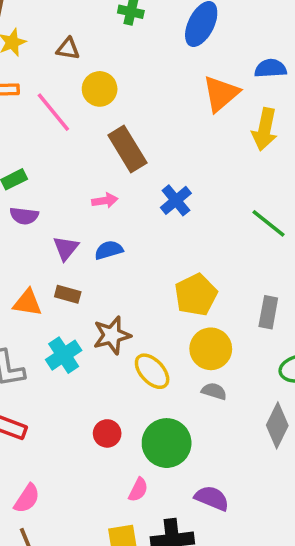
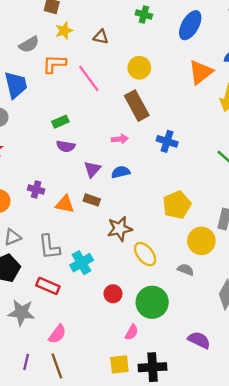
yellow circle: (100, 89) -> (139, 68), moved
blue cross: (176, 200) -> (167, 141), turned -36
yellow circle: (211, 349) -> (201, 241), moved
cyan cross: (64, 355) -> (82, 263), moved
purple semicircle: (212, 498) -> (199, 340), moved

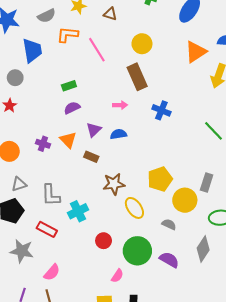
purple semicircle: (66, 146) -> (72, 108), turned 140
orange triangle: (65, 204) -> (68, 140), moved, turned 30
yellow pentagon: (177, 205) -> (160, 179), moved
purple semicircle: (199, 340) -> (169, 260), moved

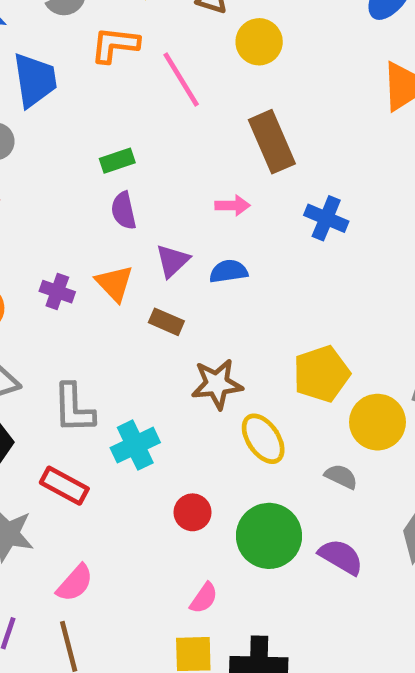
yellow circle: (142, 44) -> (259, 42), moved
purple semicircle: (72, 108) -> (124, 211), turned -77
pink semicircle: (117, 276) -> (204, 598), moved

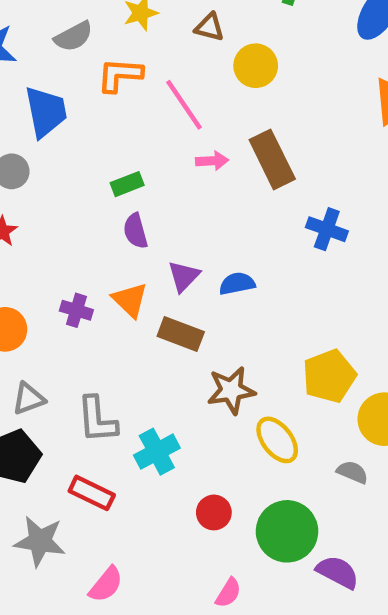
pink arrow: (233, 205) -> (212, 161), moved
brown rectangle: (166, 322) -> (181, 334), size x1.4
purple semicircle: (341, 557) -> (338, 572), moved

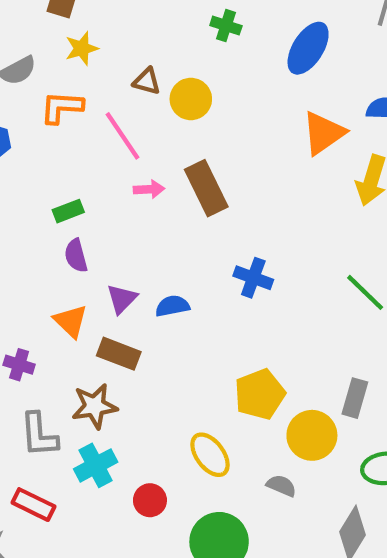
brown triangle: (209, 27) -> (147, 81), moved
blue cross: (327, 229) -> (253, 278), moved
purple cross: (76, 310) -> (19, 365), moved
brown star: (231, 390) -> (94, 406), moved
red circle: (214, 512) -> (150, 500), moved

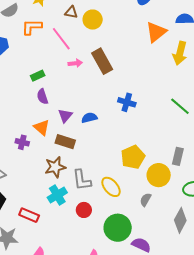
purple cross: (19, 365) -> (22, 142), moved
gray L-shape: (39, 435) -> (82, 180), moved
gray semicircle: (281, 486) -> (146, 200), turned -80

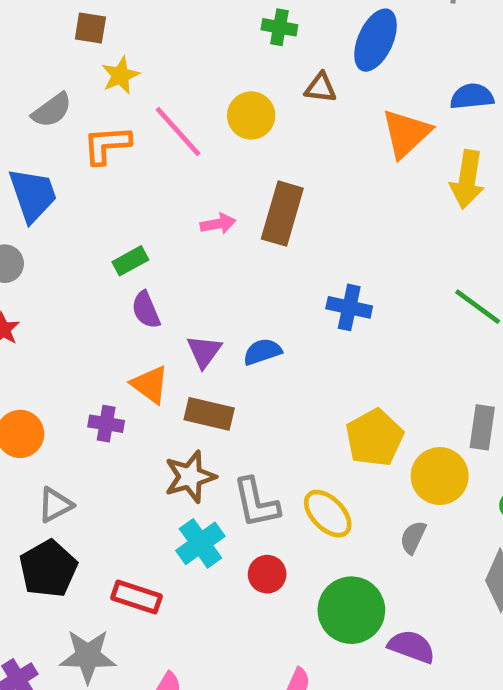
brown triangle: (71, 12) -> (321, 88), moved
pink line: (61, 39) -> (178, 131), moved
brown rectangle: (102, 61) -> (282, 214), turned 50

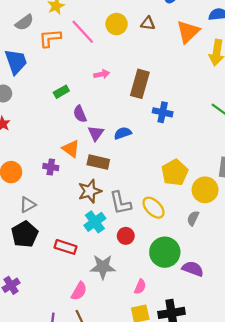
brown triangle: (321, 88) -> (148, 23), moved
brown rectangle: (282, 214) -> (140, 84), moved
purple semicircle: (146, 310) -> (80, 114), moved
gray star: (88, 656) -> (103, 267), moved

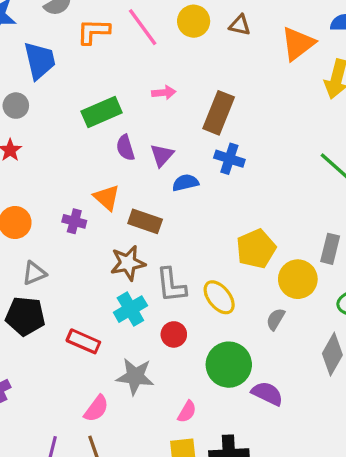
green rectangle: (61, 92) -> (102, 112), size x1.6
blue cross: (163, 112) -> (229, 159), moved
purple triangle: (96, 133) -> (162, 155), moved
black pentagon: (25, 234) -> (25, 316), turned 30

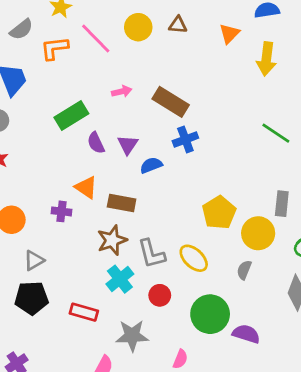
orange triangle: (298, 44) -> (229, 34), size x0.7
brown rectangle: (219, 113) -> (171, 102), turned -72
blue cross: (229, 159) -> (185, 139), turned -30

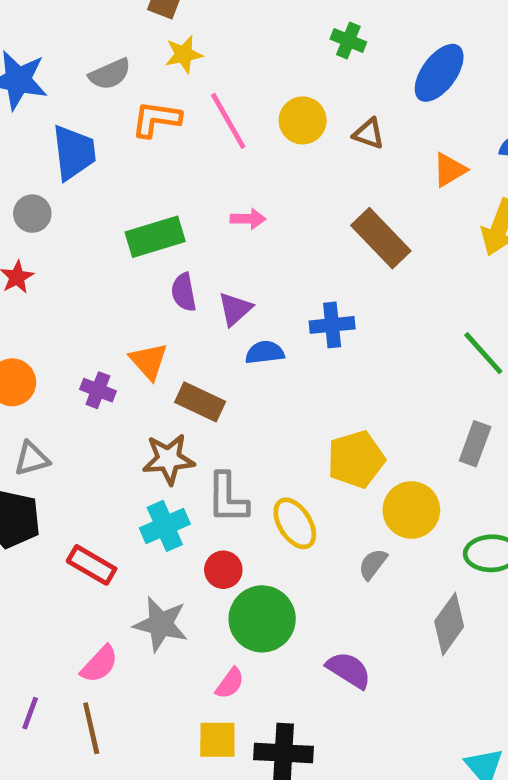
brown rectangle: (171, 102) -> (381, 238), moved
gray rectangle: (282, 204) -> (475, 444), moved
green circle: (210, 314) -> (262, 619), moved

